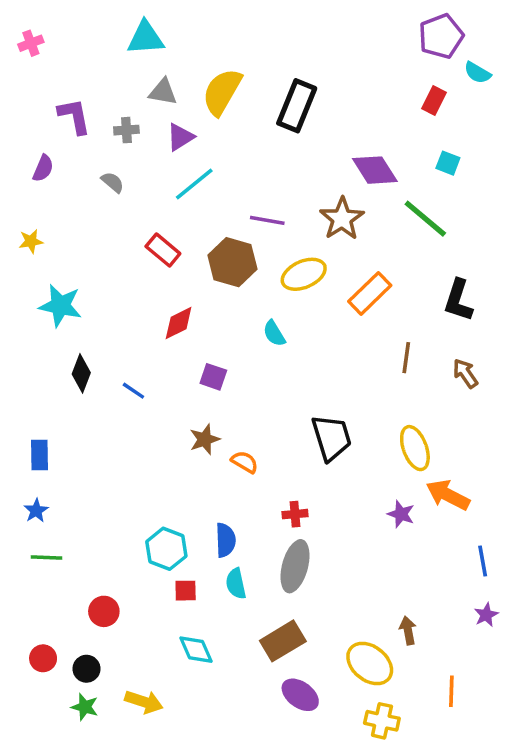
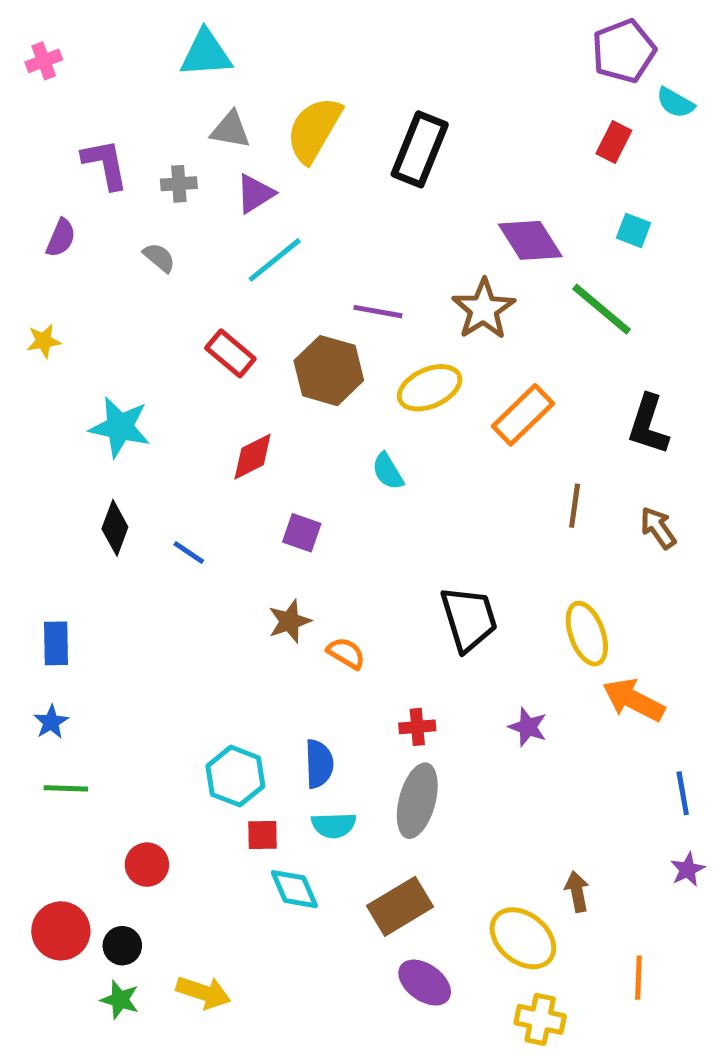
cyan star: (60, 306) -> (120, 427), moved
purple star: (401, 514) -> (528, 727), moved
cyan semicircle: (236, 584) -> (334, 825), turned -80
cyan diamond: (196, 650) -> (294, 889), moved
red circle: (43, 658) -> (61, 931), size x1.5

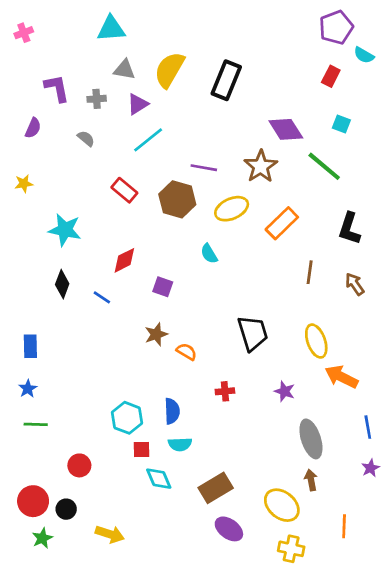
red diamond: (253, 457) -> (124, 260), moved
gray ellipse: (417, 801) -> (311, 439), moved, turned -33
green star: (120, 1000) -> (42, 538), moved, turned 30

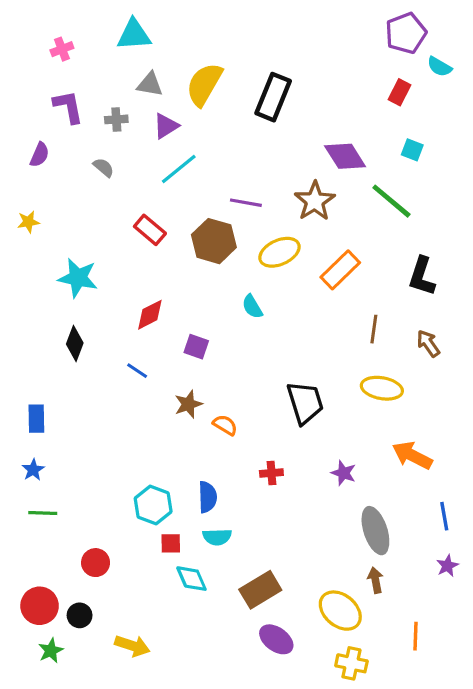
pink cross: (24, 33) -> (62, 49), moved
blue line: (102, 297) -> (137, 371), moved
yellow ellipse: (316, 341) -> (382, 388), moved, turned -60

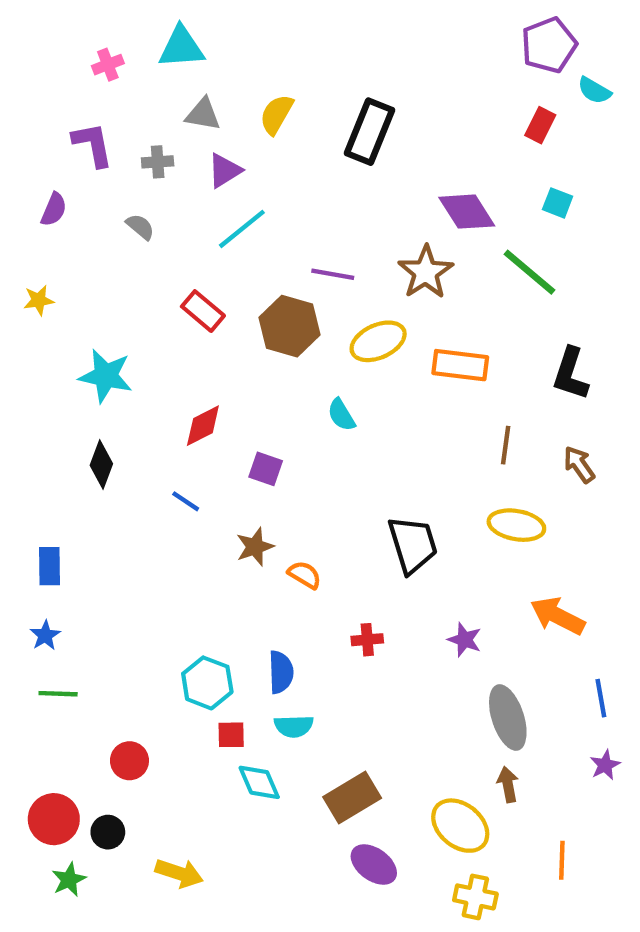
pink cross: (62, 49) -> (108, 65), moved
yellow semicircle: (204, 84) -> (276, 114), size x0.7
orange rectangle: (340, 270) -> (460, 365), turned 51

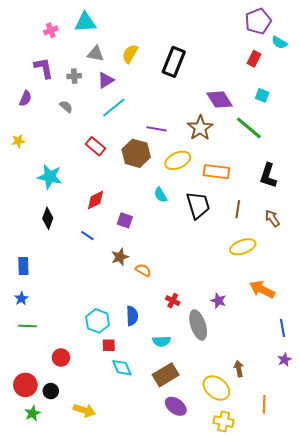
yellow ellipse: (516, 525) -> (243, 247), turned -30
black trapezoid: (413, 545) -> (198, 205), moved
red cross: (367, 640) -> (173, 301), turned 32
gray ellipse: (508, 718) -> (198, 325), moved
cyan semicircle: (294, 726) -> (162, 341), moved

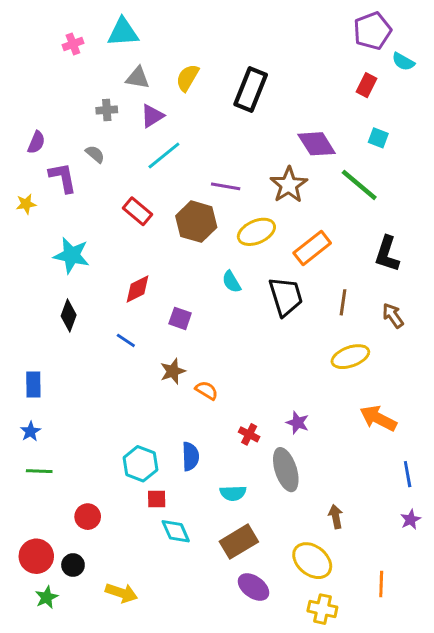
purple L-shape: (44, 68) -> (63, 178), moved
orange rectangle: (216, 172) -> (312, 248), turned -45
purple star: (218, 301) -> (298, 423), moved
brown arrow: (239, 369) -> (336, 517), moved

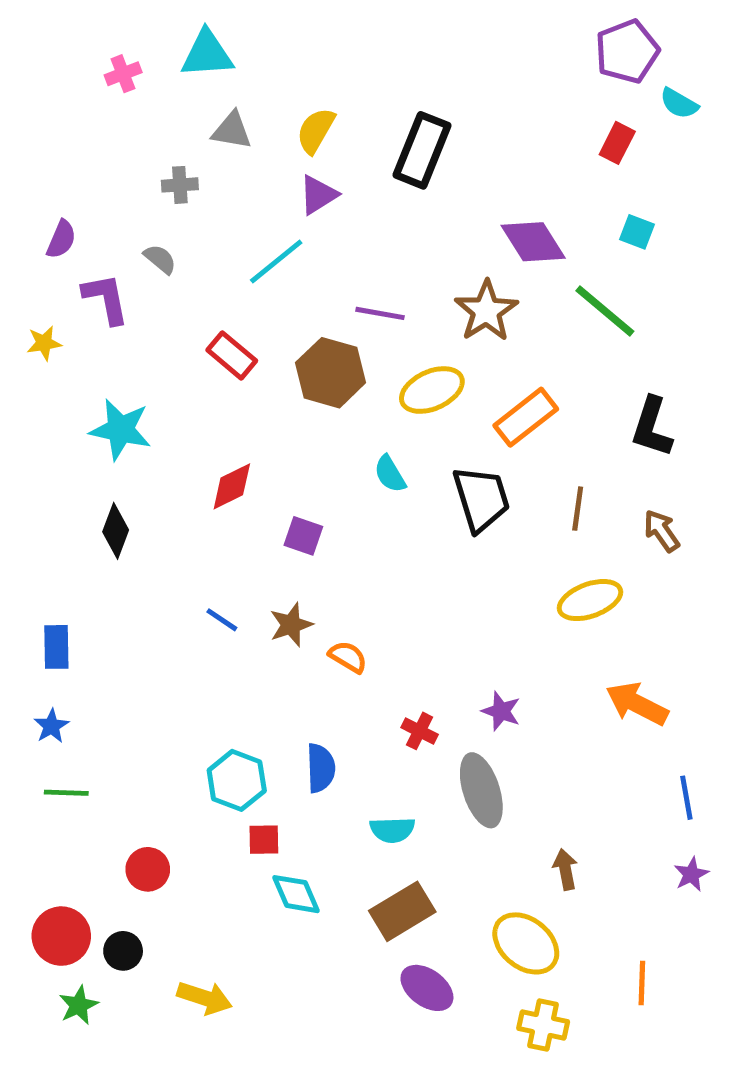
purple triangle: (152, 116) -> (318, 195), moved
blue line: (126, 340) -> (222, 620), moved

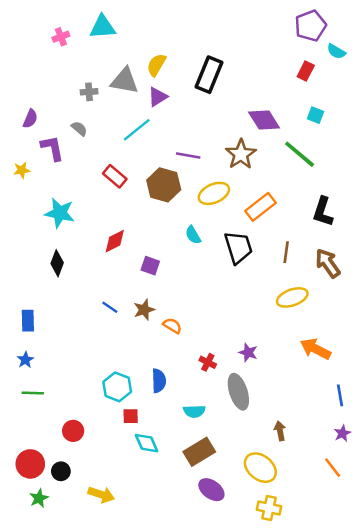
gray triangle: (232, 131) -> (125, 81), moved, size x1.4
brown arrow: (662, 531) -> (328, 263), size x1.4
orange line: (642, 983) -> (333, 468), moved, turned -40

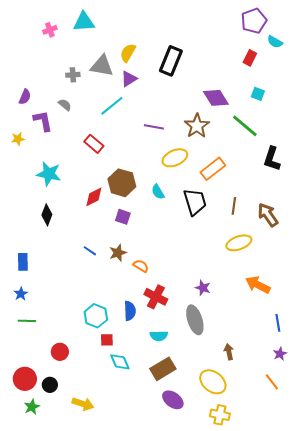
brown hexagon: (164, 185) -> (122, 183), moved
black L-shape: (323, 212) -> (272, 159), moved
red cross: (208, 362) -> (156, 297), moved, size x1.6

